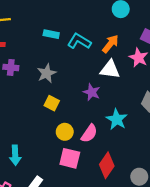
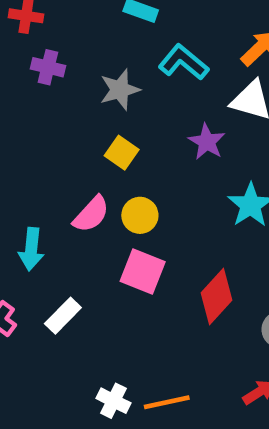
cyan L-shape: (79, 41) -> (183, 62), moved
pink semicircle: (89, 133) -> (91, 214), moved

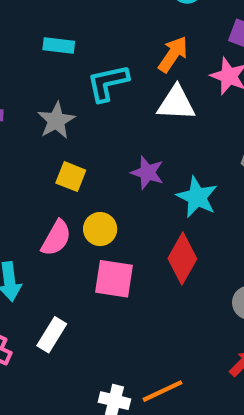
cyan L-shape: (183, 62) -> (108, 83), turned -39
purple star: (207, 142) -> (147, 173), moved
red diamond: (216, 296) -> (182, 259), moved

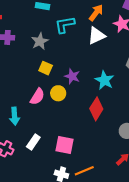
white triangle: (176, 103) -> (97, 36), turned -30
purple star: (147, 173) -> (72, 76), moved
pink square: (114, 279) -> (65, 145), moved

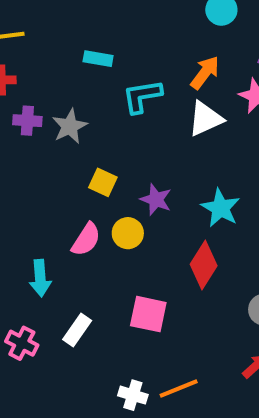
gray star: (40, 41) -> (70, 126), moved
pink square: (65, 145) -> (148, 314), moved

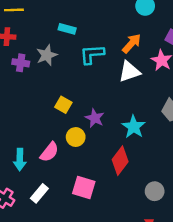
gray star: (70, 126) -> (47, 55), moved
pink semicircle: (86, 239) -> (49, 152), moved

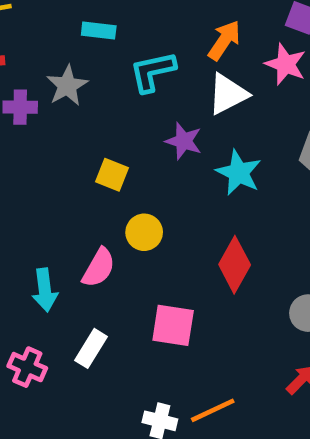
purple star: (95, 118) -> (184, 141), moved
cyan star: (134, 127) -> (239, 173), moved

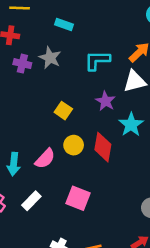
cyan rectangle: (99, 31) -> (64, 25), moved
gray star: (67, 86) -> (50, 58), turned -30
red diamond: (235, 265) -> (103, 147), moved, turned -32

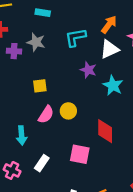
yellow square: (63, 111) -> (40, 86), moved, turned -32
red diamond: (103, 147) -> (105, 131), moved
pink semicircle: (45, 159) -> (46, 115), moved

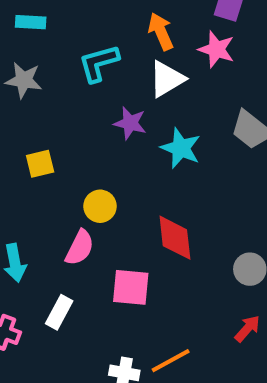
orange arrow: (109, 25) -> (161, 31), turned -54
pink semicircle: (46, 115) -> (80, 248), moved

